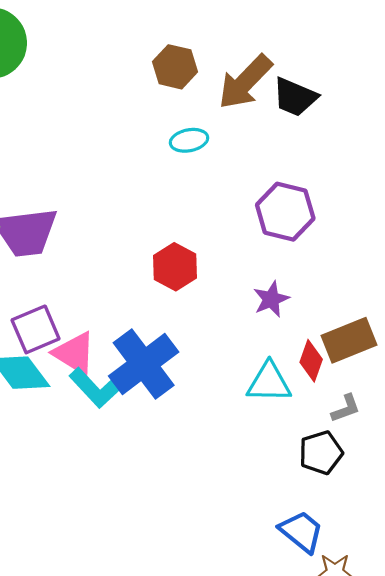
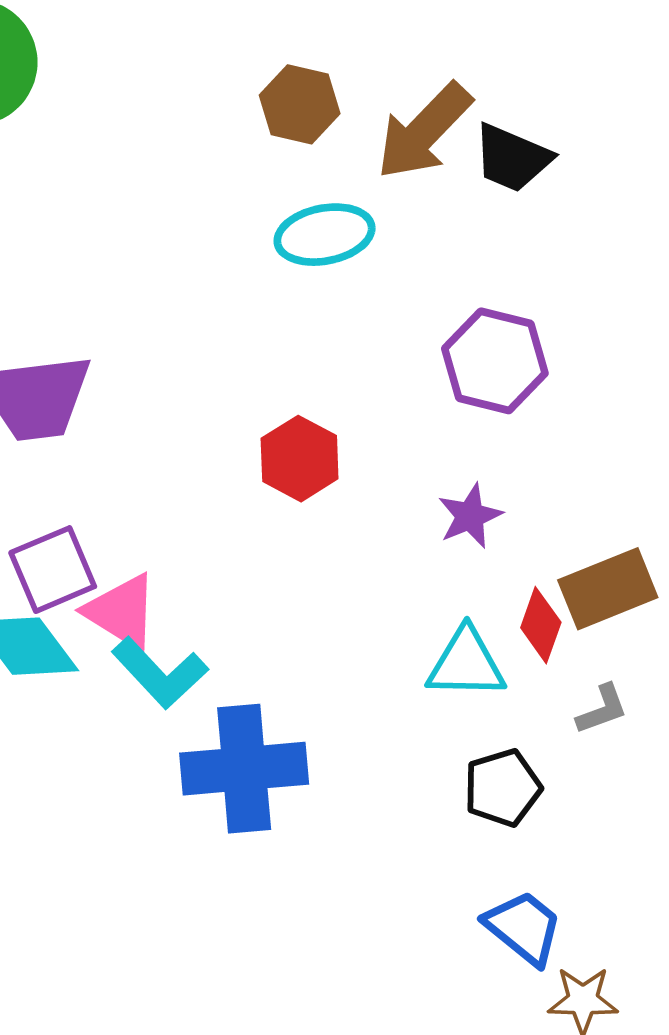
cyan ellipse: (189, 140) -> (325, 235), size x1.4
blue cross: (144, 364) -> (244, 769), moved, turned 32
black pentagon: (321, 453) -> (503, 788), moved

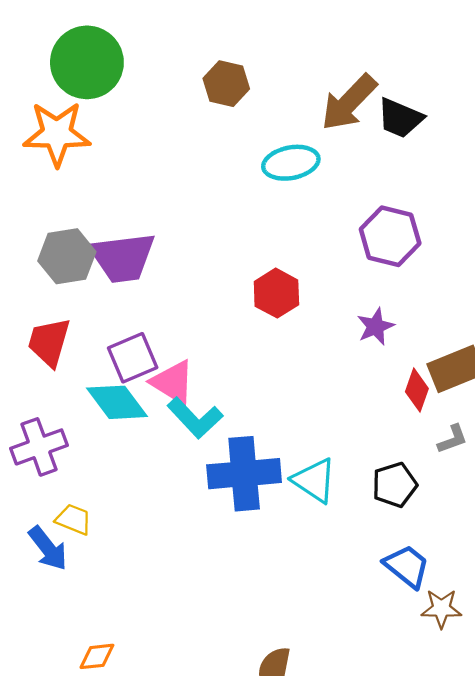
brown hexagon: (300, 104) -> (226, 84), moved
cyan triangle: (466, 663) -> (314, 480), moved, turned 33

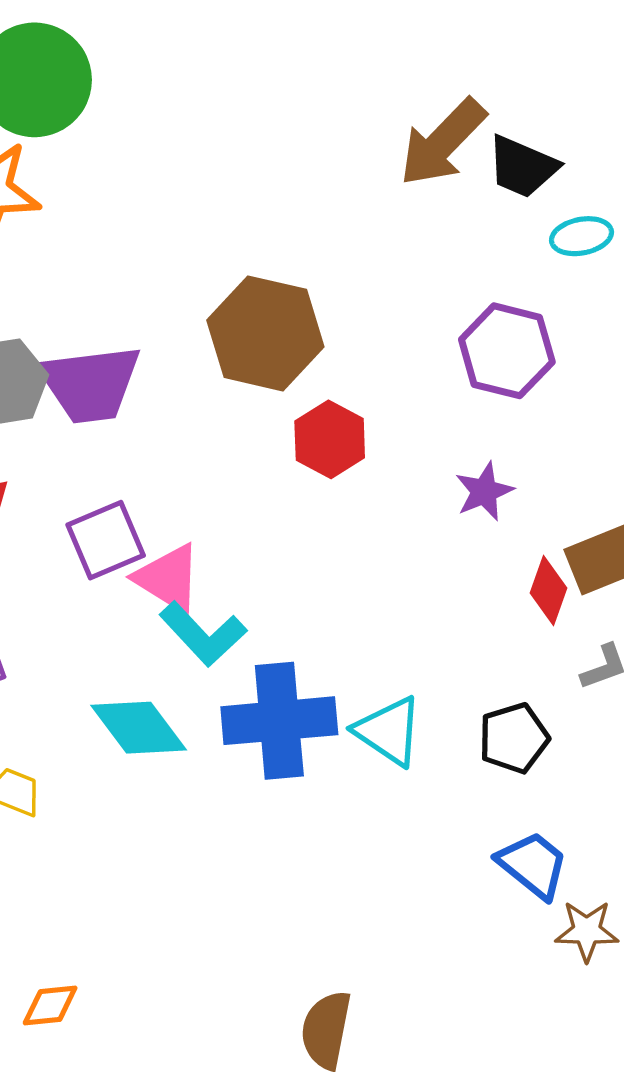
brown hexagon: (226, 84) -> (265, 333), moved, size x1.6
cyan ellipse: (291, 163) -> (582, 236), moved, size x0.7
cyan diamond: (117, 402) -> (139, 728), moved

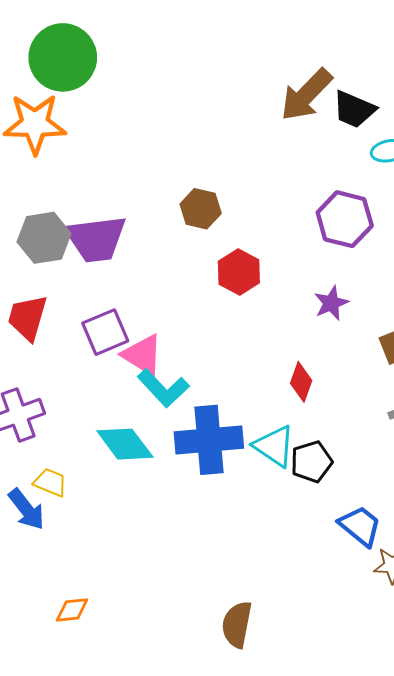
brown hexagon: (265, 333) -> (201, 209), size x0.6
red diamond: (549, 590) -> (301, 382), moved
black pentagon: (514, 738) -> (312, 462), moved

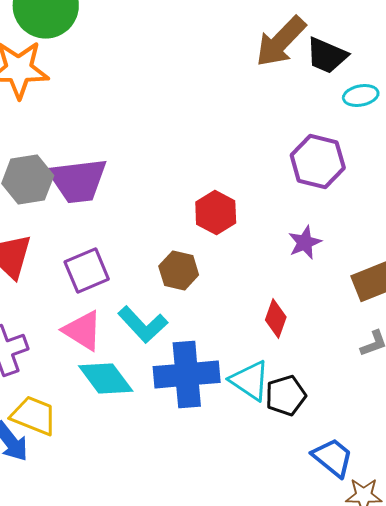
brown hexagon: (201, 209) -> (179, 270), moved
pink triangle: (143, 355) -> (83, 330), moved
yellow trapezoid: (50, 482) -> (34, 416), size x1.4

